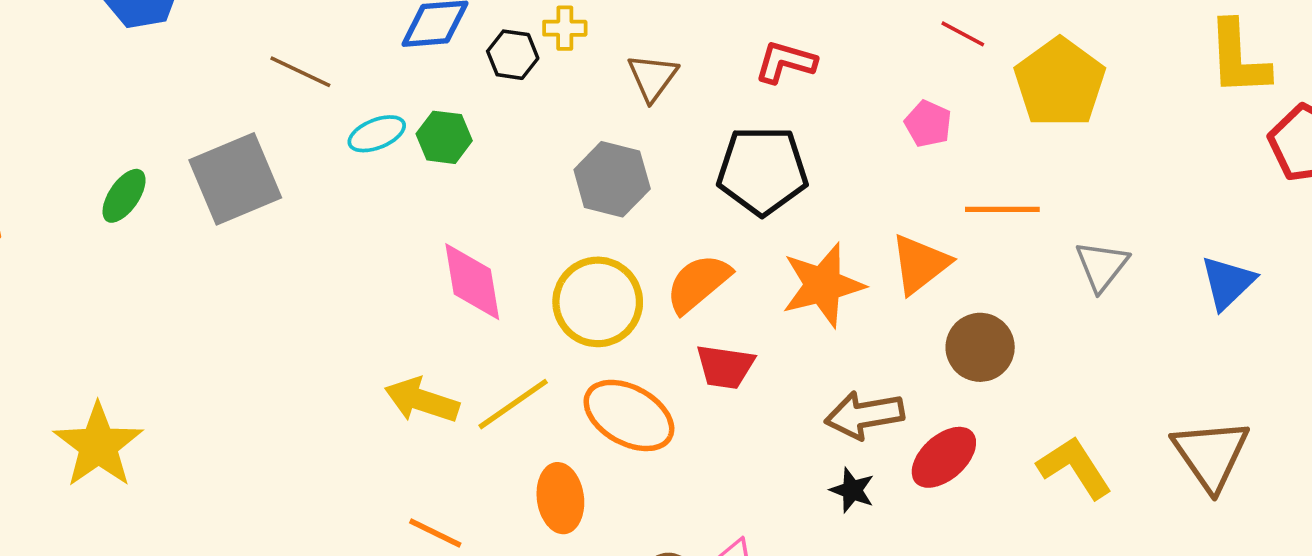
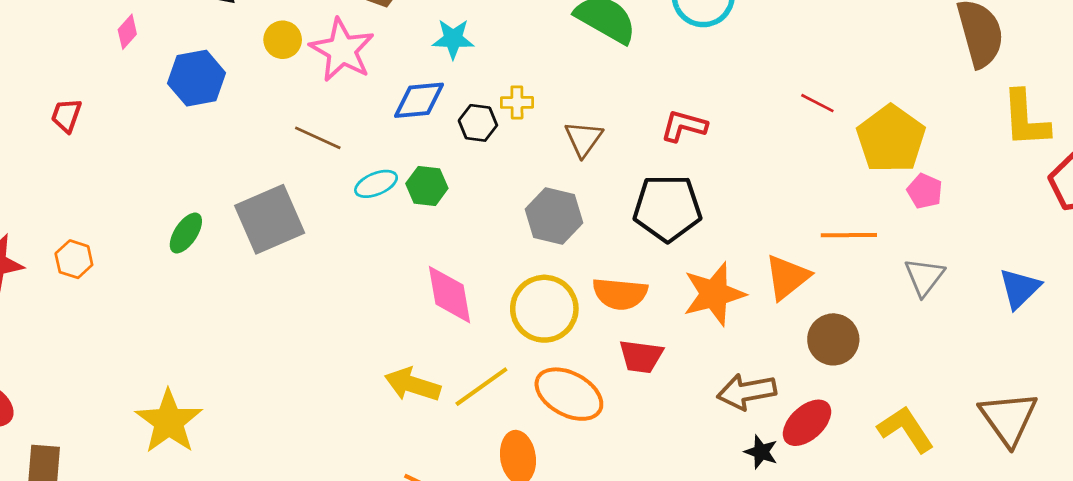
pink pentagon: (928, 124) -> (925, 191), moved
orange semicircle: (698, 283) -> (620, 294), turned -134
black star: (852, 490) -> (761, 452), moved

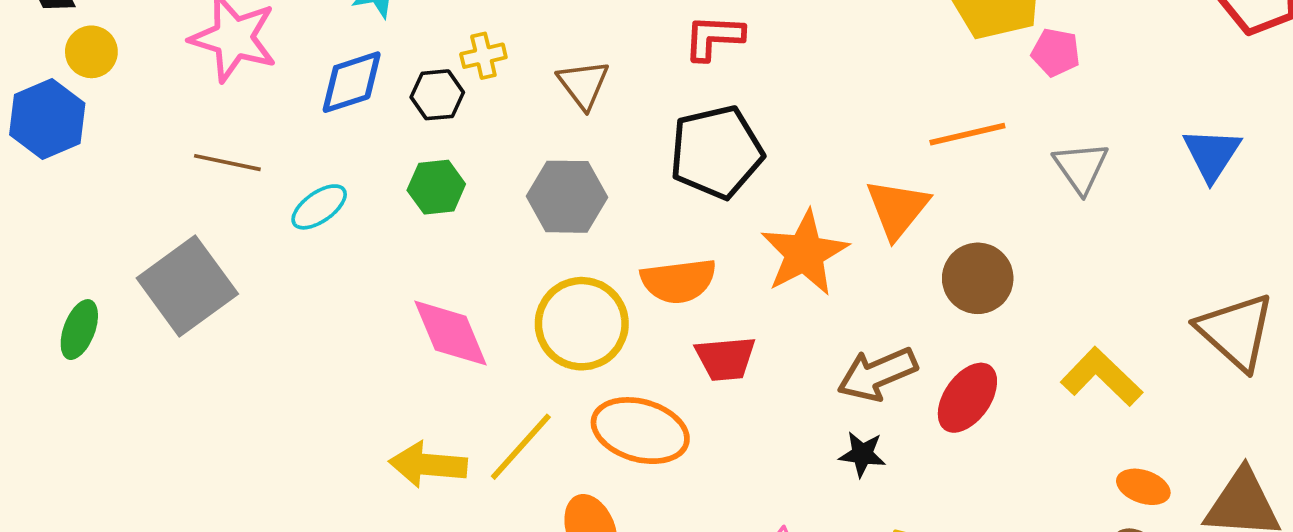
yellow circle: (283, 40) -> (91, 52), moved
green hexagon: (427, 186) -> (436, 187), moved
black star: (761, 452) -> (862, 454), moved

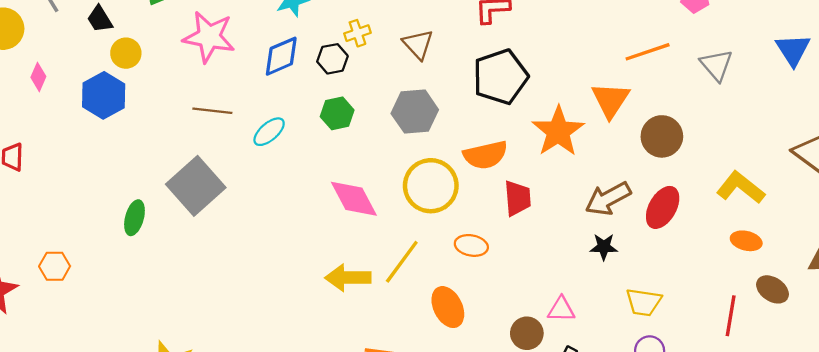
red trapezoid: (725, 359) -> (518, 198), turned -84
orange ellipse: (640, 431) -> (471, 245), size x0.6
orange ellipse: (1143, 487) -> (746, 241), moved

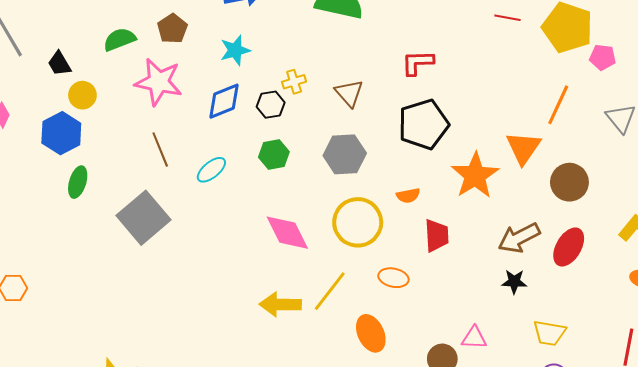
orange line: (648, 52) -> (558, 105), turned -48
brown line: (212, 111) -> (160, 150), turned 60
orange semicircle: (485, 155) -> (408, 195), size x0.6
green ellipse: (134, 218) -> (78, 182), moved

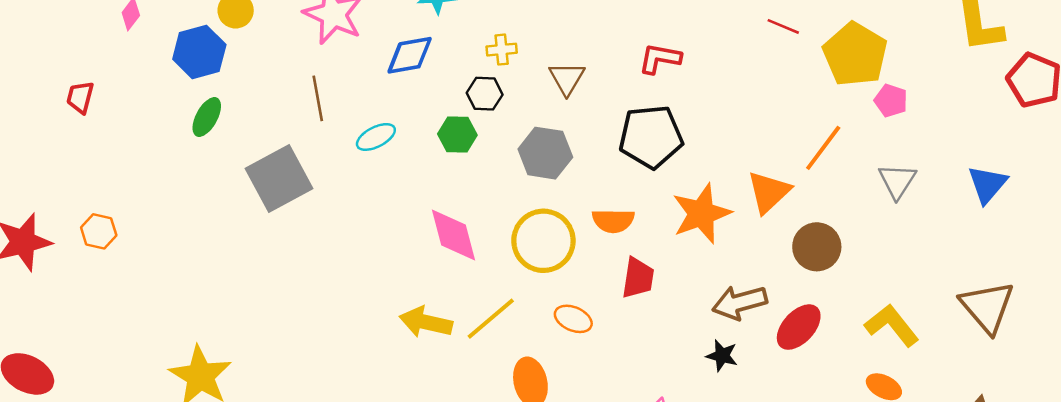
black hexagon: (271, 105) -> (485, 94), moved
orange semicircle: (408, 195) -> (613, 221), size x1.4

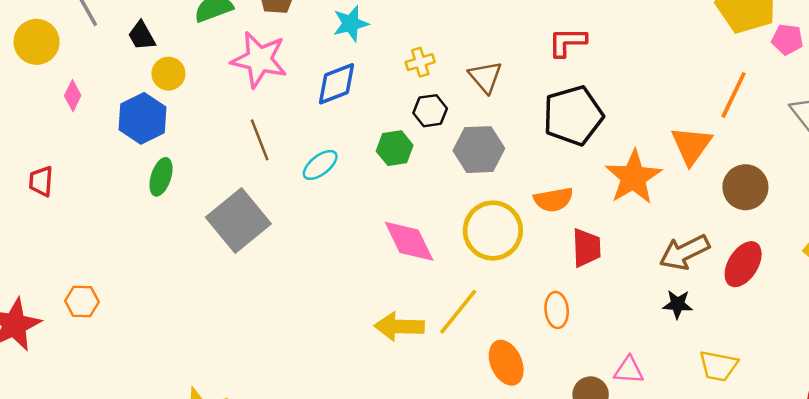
black hexagon: (485, 94) -> (430, 111), moved
orange ellipse: (573, 319) -> (557, 310), moved, turned 72

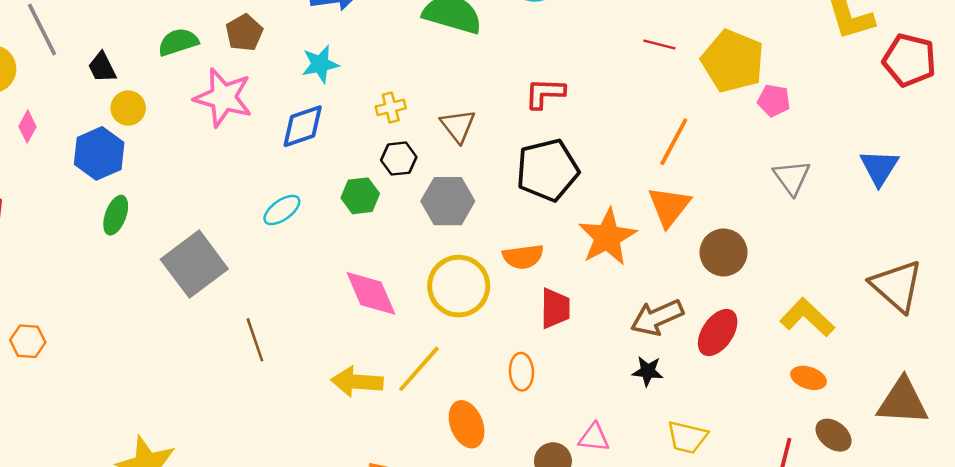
orange line: (734, 95) -> (674, 142), moved
brown line: (260, 140) -> (255, 340), moved

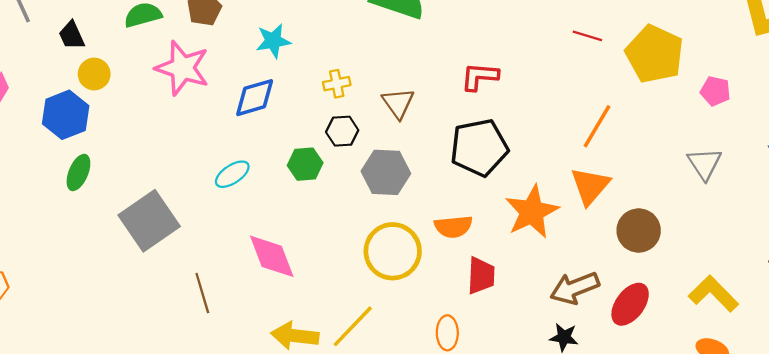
pink pentagon: (774, 101) -> (715, 91), moved
pink diamond: (371, 293) -> (272, 256), moved

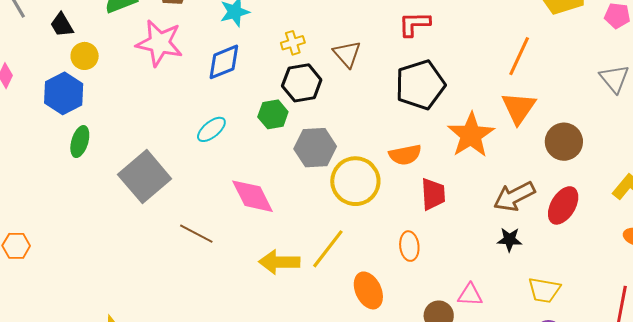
black hexagon: (342, 131) -> (302, 83), size x1.4
gray hexagon: (386, 172) -> (315, 148), moved
brown line: (202, 293) -> (196, 234), turned -40

